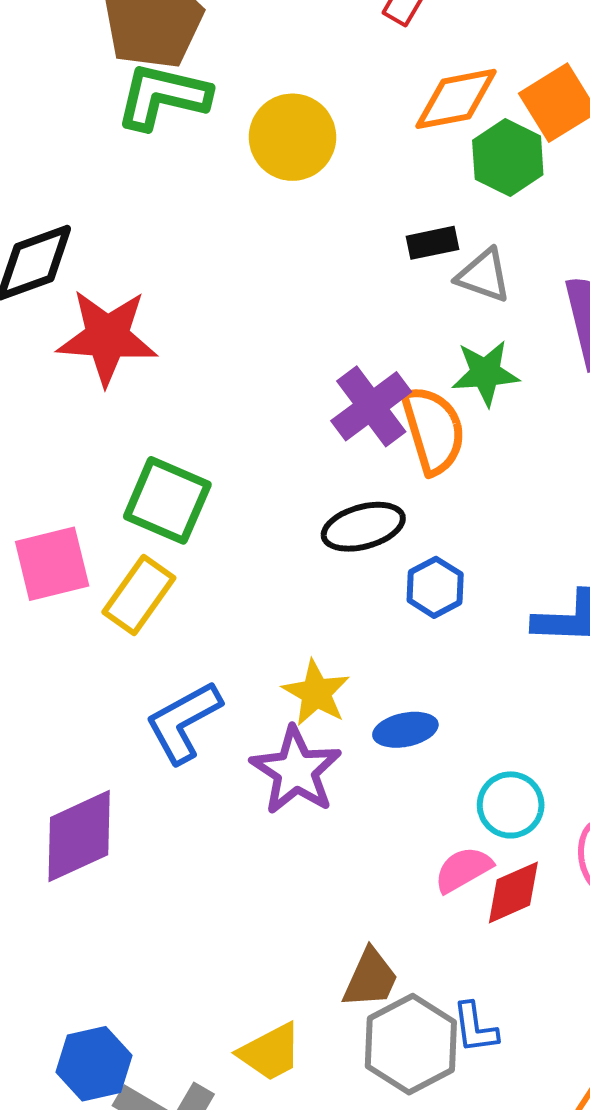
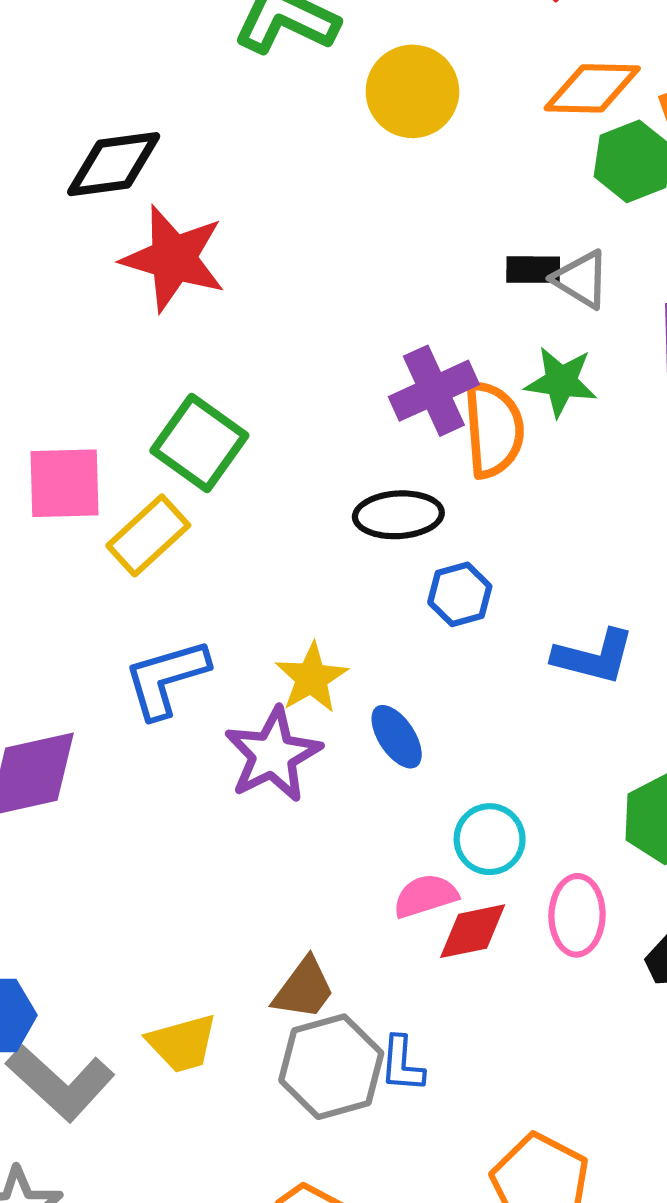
black rectangle: (433, 243) -> (533, 270), moved
blue ellipse: (405, 730) -> (397, 737), turned 56

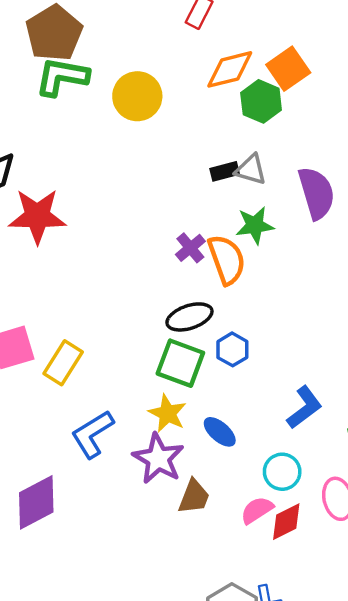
purple cross: (434, 391) -> (190, 248), size x0.7
green square: (199, 443) -> (180, 363), moved
blue L-shape: (594, 657) -> (304, 407), moved, turned -36
brown trapezoid: (304, 989) -> (194, 497), moved

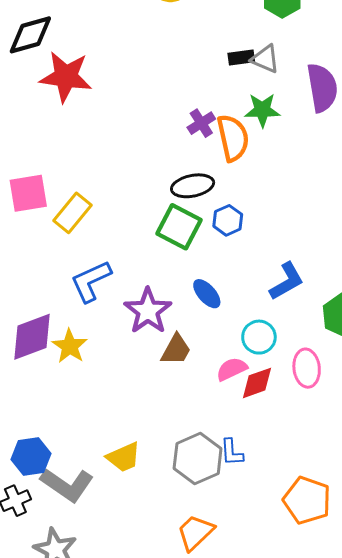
yellow star: (167, 413) -> (70, 346), moved

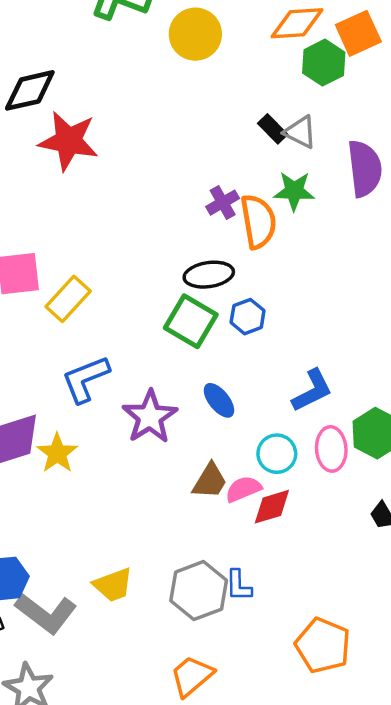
black rectangle: (241, 58) -> (273, 129), turned 50
brown trapezoid: (176, 350) -> (210, 481), moved
pink ellipse: (307, 368) -> (331, 449), moved

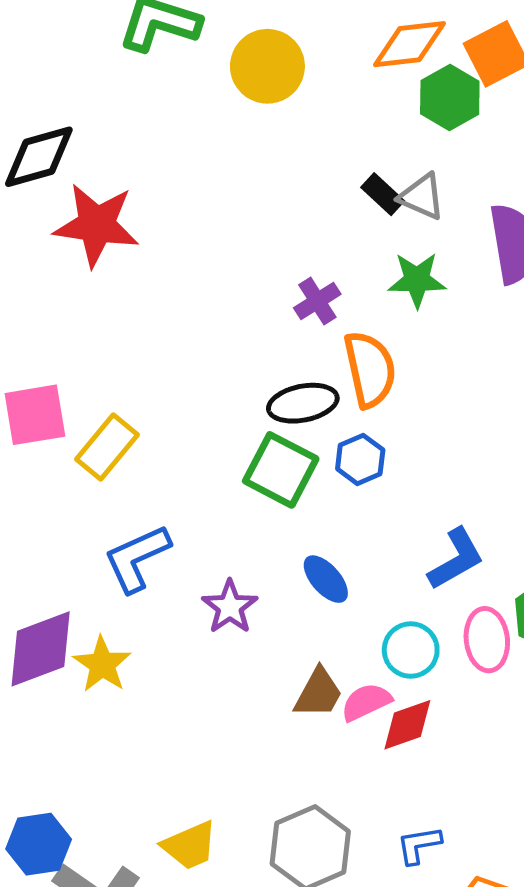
orange semicircle: (258, 221) -> (370, 369), moved
purple star: (150, 417) -> (230, 607), size x0.7
blue L-shape: (239, 585) -> (419, 845), moved, turned 84

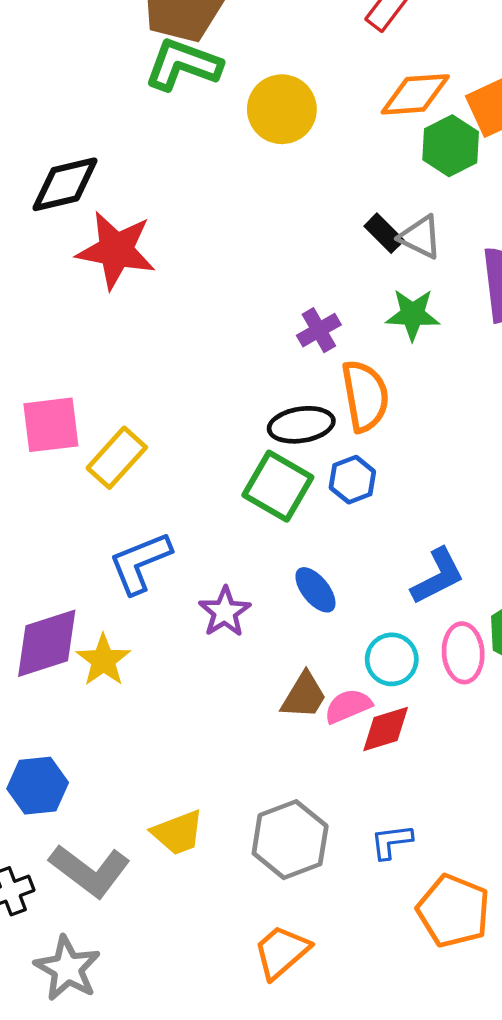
blue hexagon: (39, 844) -> (38, 786), moved

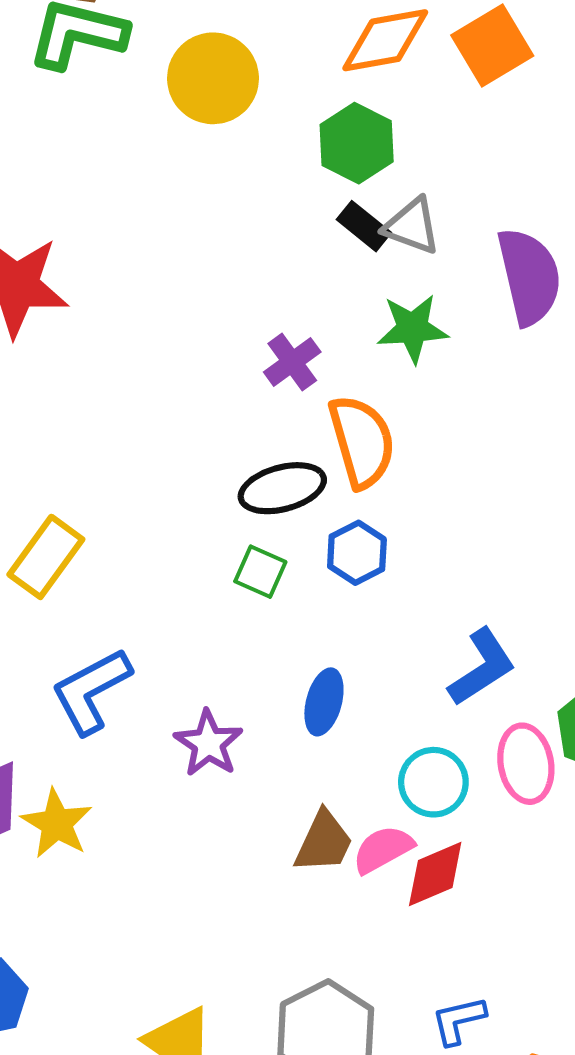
green hexagon: (451, 146) -> (357, 143), moved
green square: (278, 486) -> (260, 572), size x0.6
blue ellipse: (315, 590) -> (324, 702), turned 60

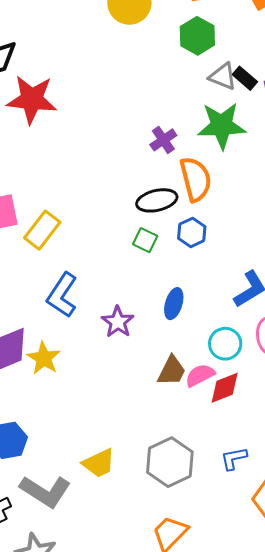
black rectangle: (364, 226) -> (245, 78), moved
green star: (413, 328) -> (222, 126), size x1.4
blue L-shape: (91, 691) -> (62, 295), turned -30

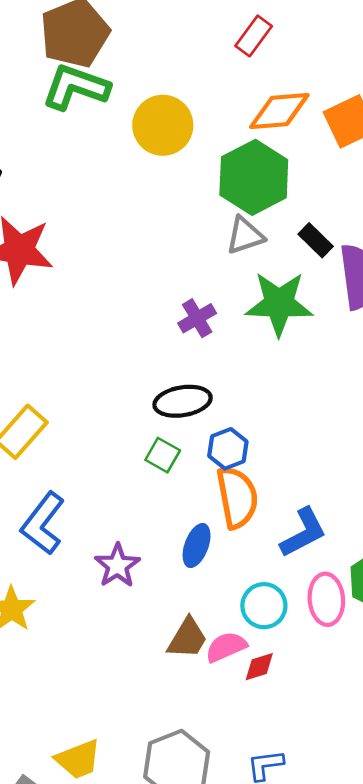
green hexagon: (197, 36) -> (254, 177), size x1.4
gray triangle: (223, 76) -> (245, 235), moved, turned -44
orange semicircle: (196, 179) -> (237, 497), moved
red diamond: (225, 388) -> (259, 667), size x0.7

